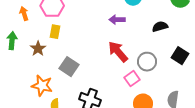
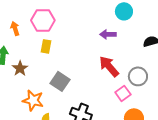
brown star: (38, 49) -> (20, 68), moved

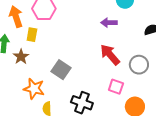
orange arrow: (15, 28) -> (16, 17), size x1.5
yellow rectangle: (46, 46) -> (32, 35), moved
pink square: (123, 93) -> (116, 87), moved, turned -35

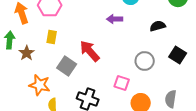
yellow rectangle: (32, 35) -> (52, 37), moved
red arrow: (110, 55) -> (90, 51), moved

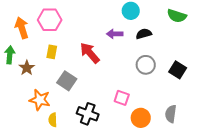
black semicircle: (158, 26) -> (144, 34), moved
red arrow: (90, 51) -> (90, 53), moved
gray circle: (145, 61) -> (146, 65), moved

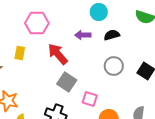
pink hexagon: (50, 20) -> (37, 23), moved
gray square: (67, 81) -> (67, 82), moved

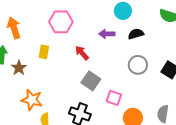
red arrow: (58, 54) -> (82, 53), size x0.7

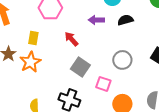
gray circle: (138, 65) -> (122, 60), moved
orange star: (32, 100) -> (30, 62), moved, turned 30

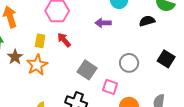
black semicircle: (125, 20) -> (147, 21), moved
red arrow: (71, 39) -> (64, 40), moved

